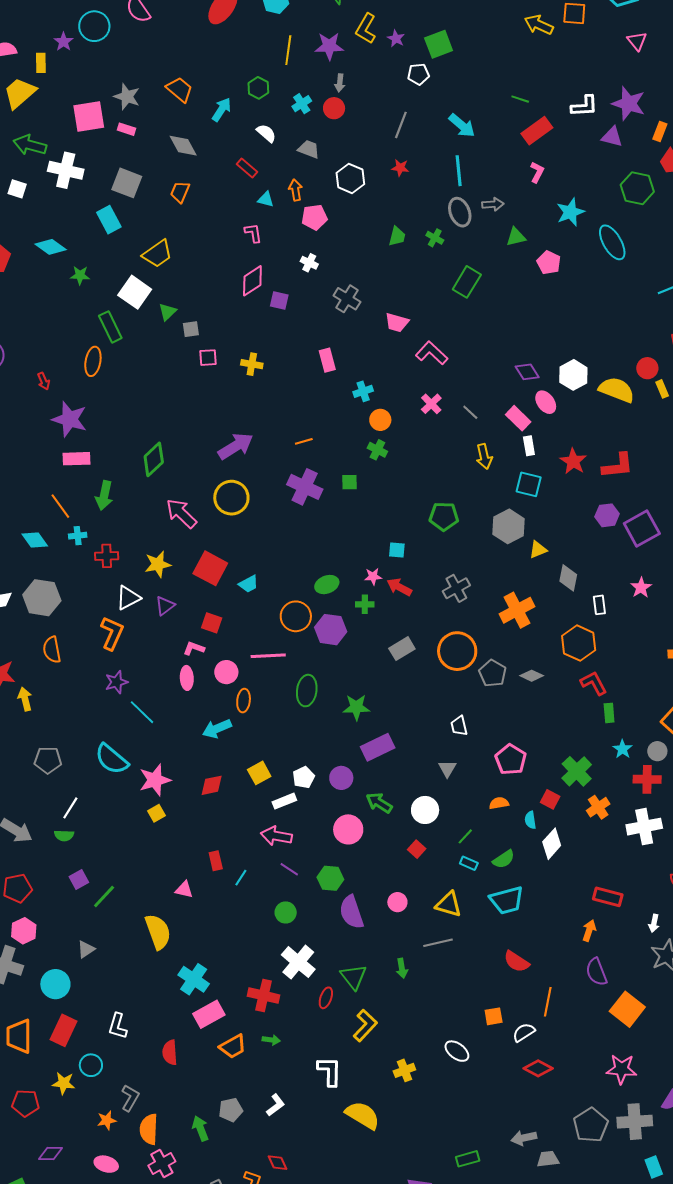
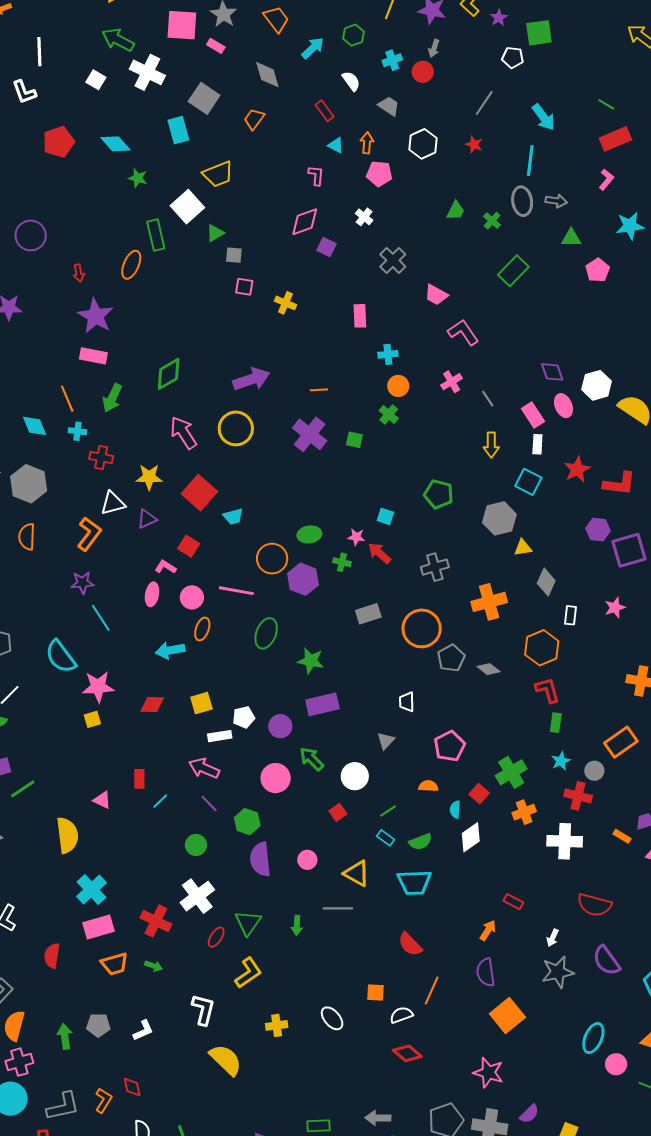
red rectangle: (608, 897) -> (513, 902), size x0.7

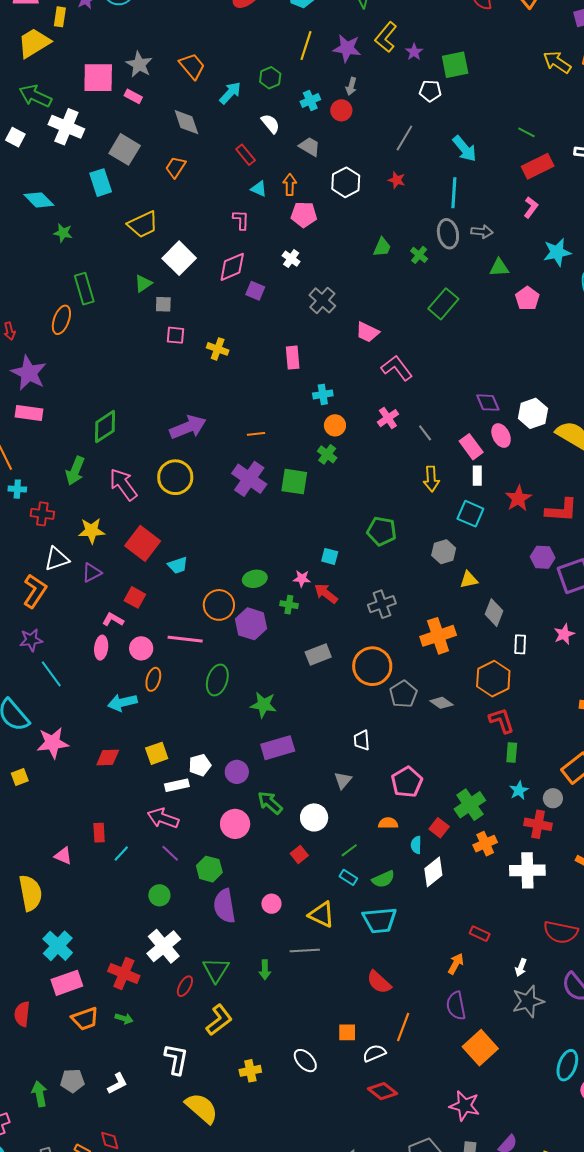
white square: (187, 207) -> (179, 258), moved
green arrow: (112, 398) -> (75, 471), moved
green square: (354, 440) -> (294, 482), size x1.6
gray hexagon: (499, 518) -> (444, 552), size x0.7
yellow square: (92, 719) -> (20, 777), moved

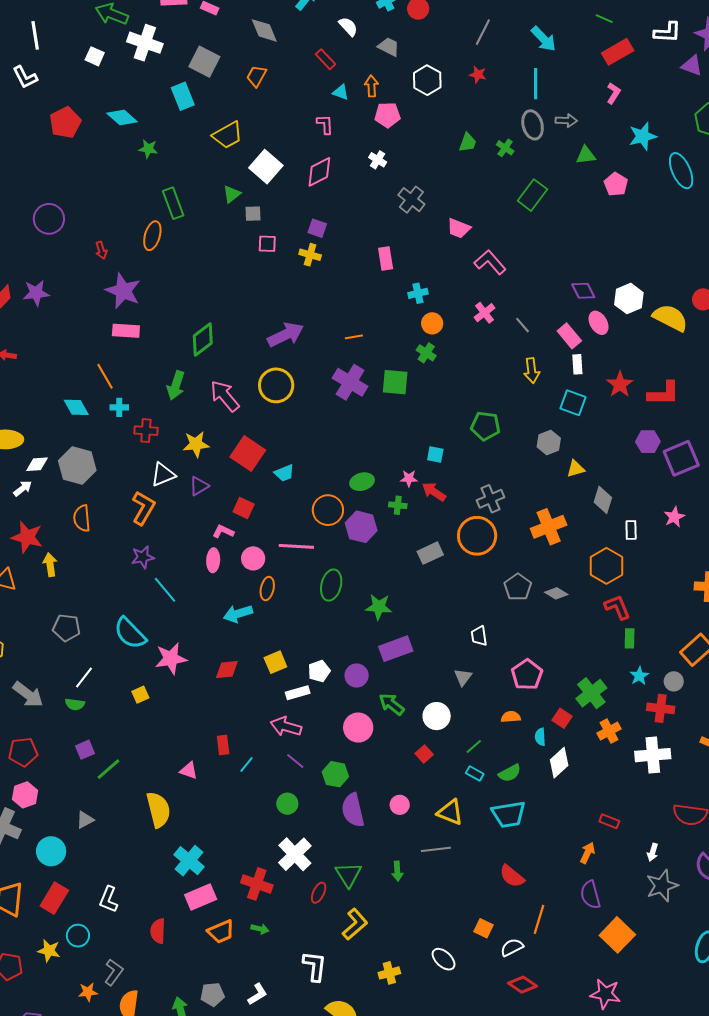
purple square: (255, 291) -> (317, 228), moved
orange circle: (372, 666) -> (477, 536), moved
orange square: (347, 1032) -> (483, 928), turned 30

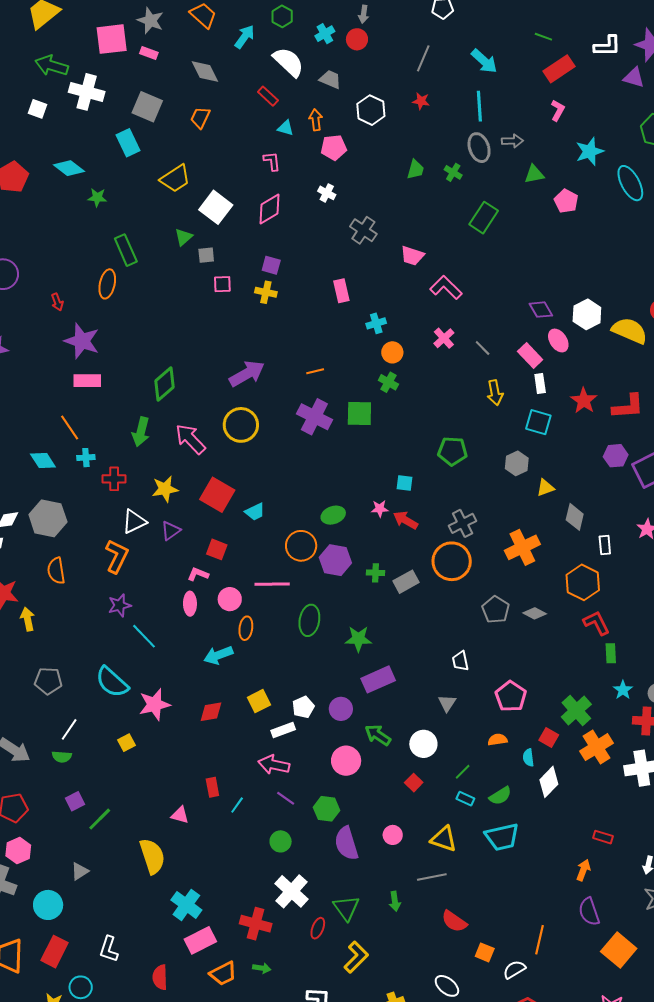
white semicircle: (348, 27) -> (288, 62), size x1.6
green cross: (398, 505) -> (375, 573), moved
orange cross: (609, 731) -> (597, 747), size x1.4
red semicircle: (512, 876) -> (454, 921), moved

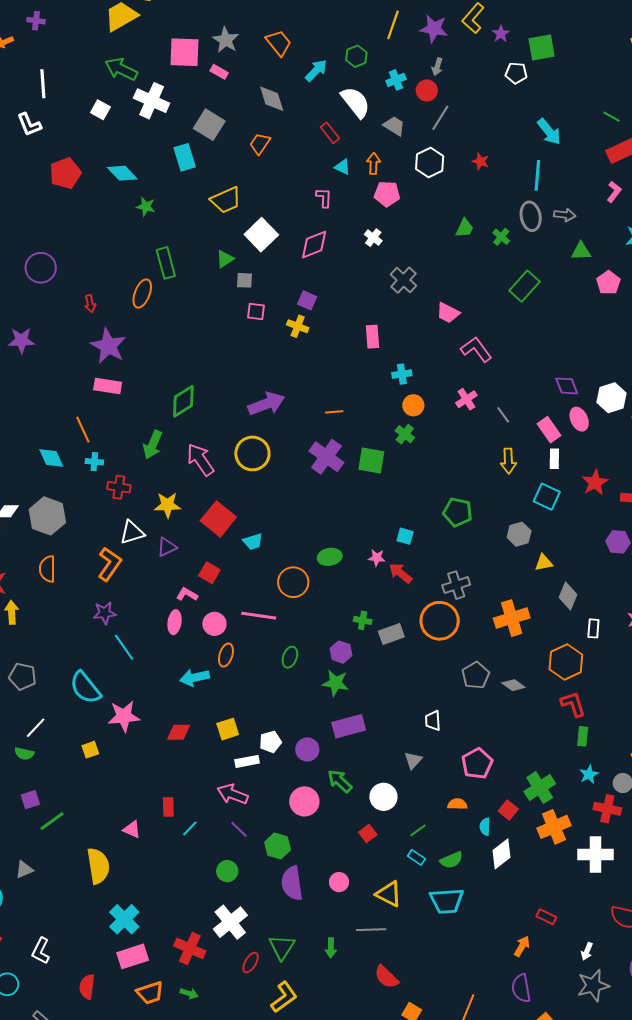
gray line: (423, 58) -> (440, 118), moved
purple hexagon: (335, 560) -> (341, 652), moved, size x0.7
green ellipse: (309, 620) -> (290, 657), size x0.7

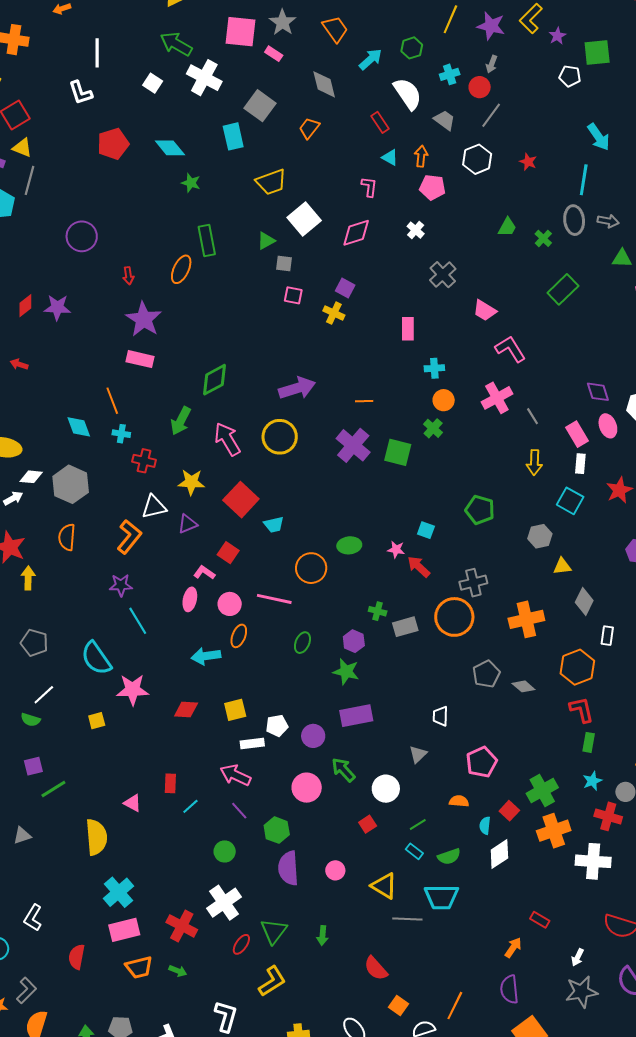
pink cross: (466, 399) -> (497, 398), size x1.4
gray line: (371, 930) -> (407, 919), moved

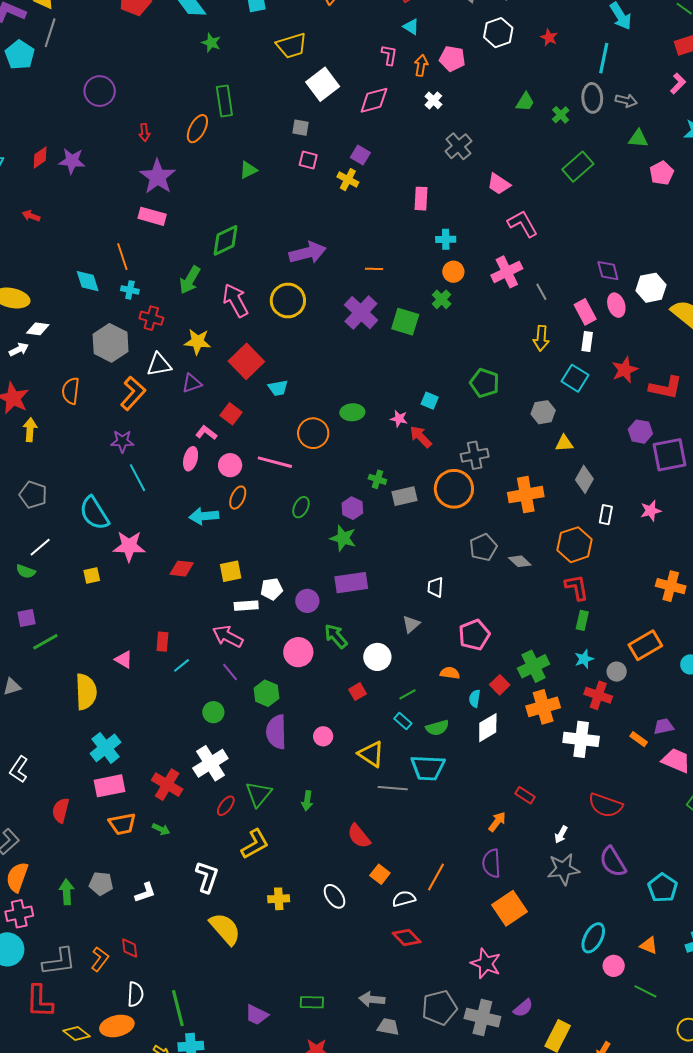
orange arrow: (421, 156) -> (421, 65), moved
green triangle: (266, 241) -> (248, 170), moved
gray hexagon: (71, 484) -> (111, 343), moved

